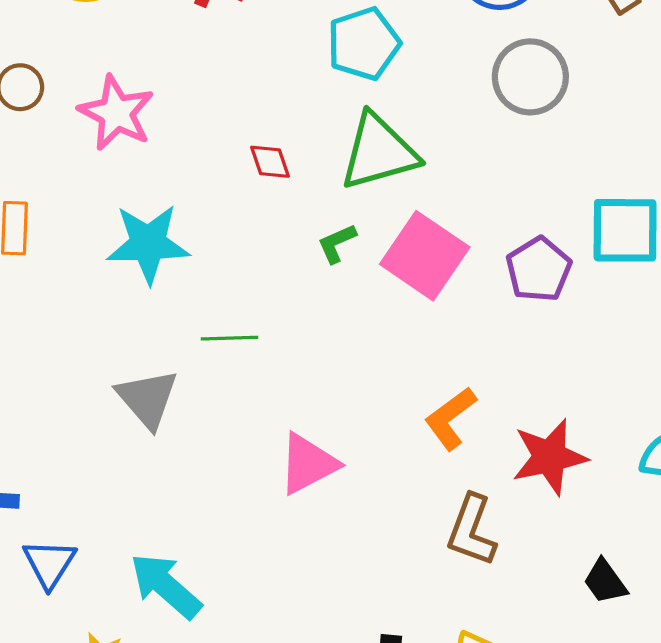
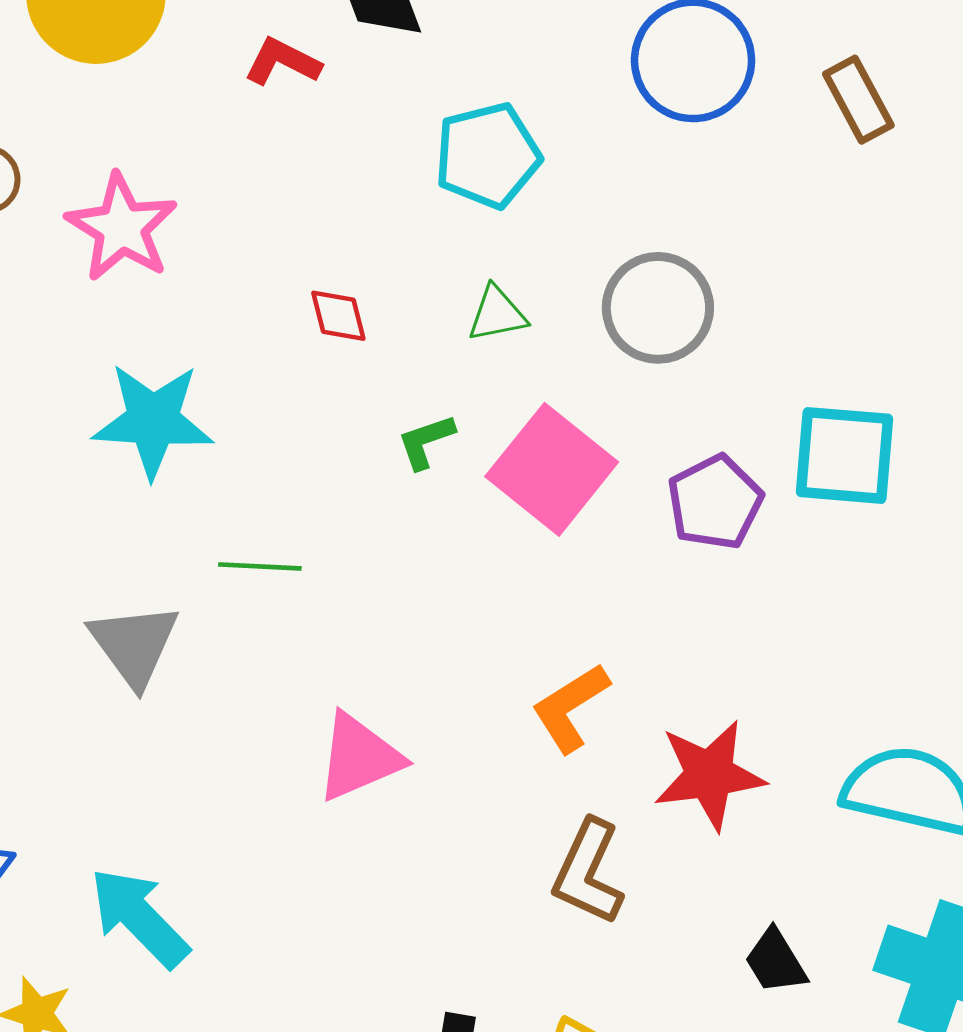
gray circle: (530, 77) -> (658, 308), moved
green triangle: (379, 152) -> (497, 314), size x0.5

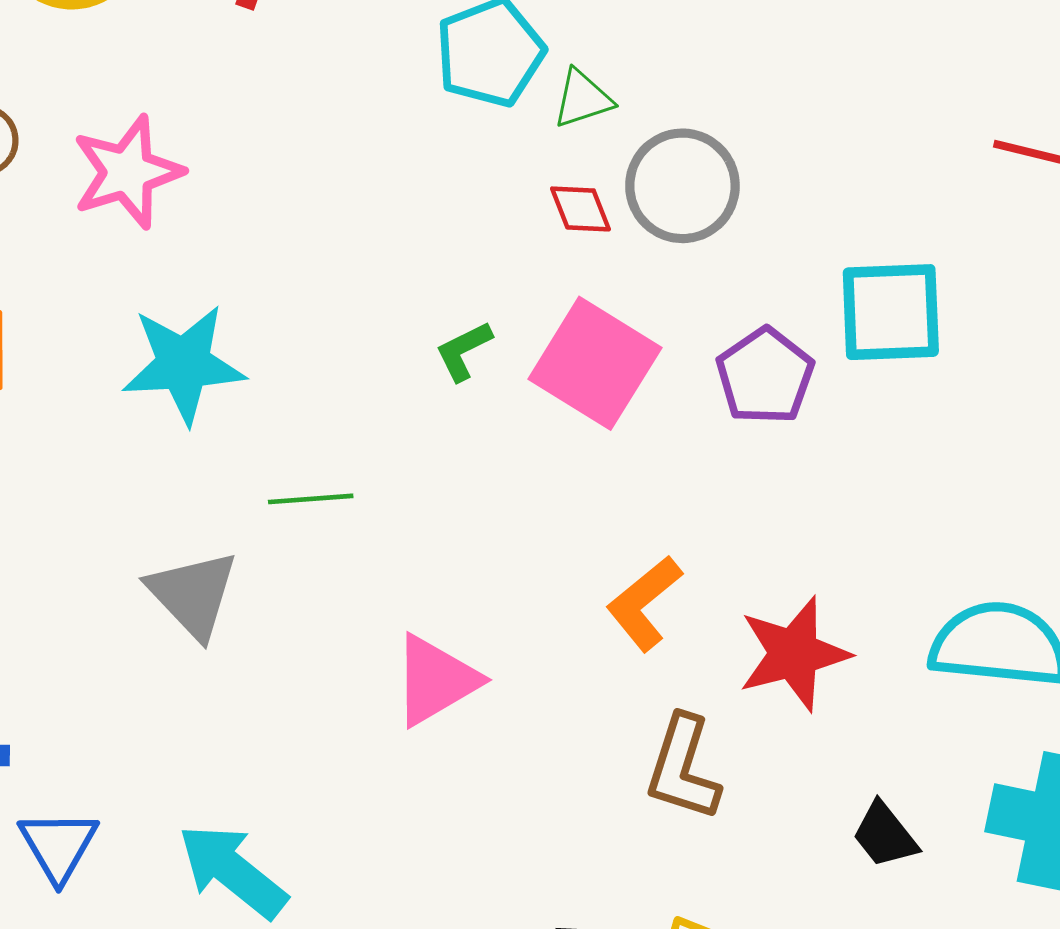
pink star: (122, 228) -> (127, 172), turned 30
green triangle: (497, 314) -> (583, 99), moved
red diamond: (338, 316) -> (580, 209), moved

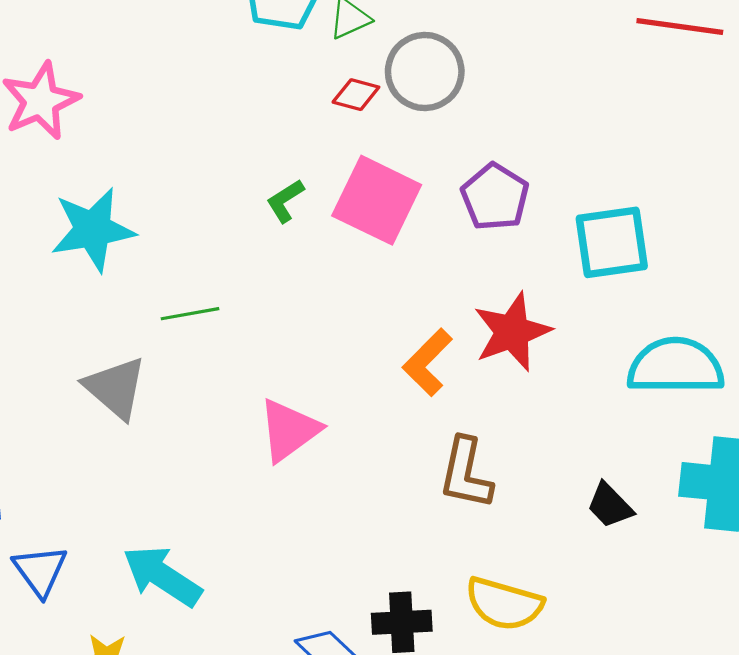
red diamond: (580, 209) -> (356, 95), turned -48
cyan square: (891, 312) -> (612, 242), moved
red star: (794, 654) -> (512, 332), moved

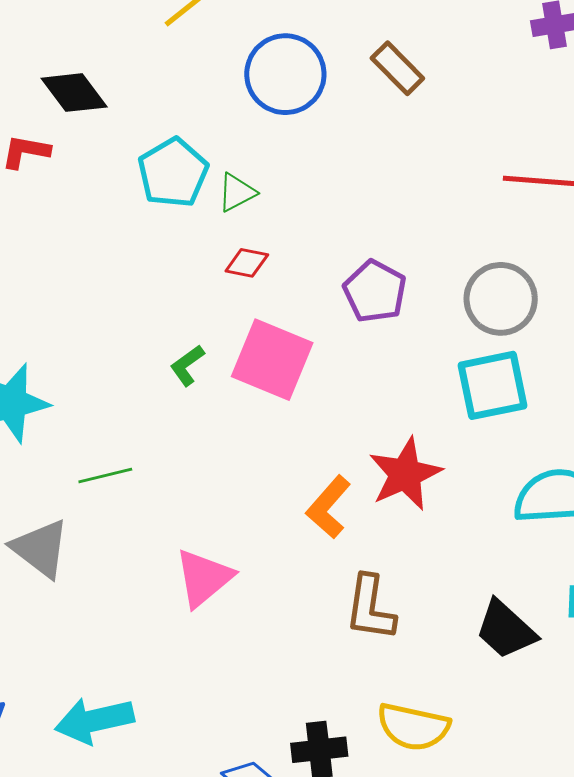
gray circle: (425, 71) -> (501, 299), moved
purple pentagon: (495, 197) -> (375, 291), moved
black trapezoid: (610, 505) -> (506, 630), size x1.4
cyan arrow: (162, 576) -> (94, 720), turned -42

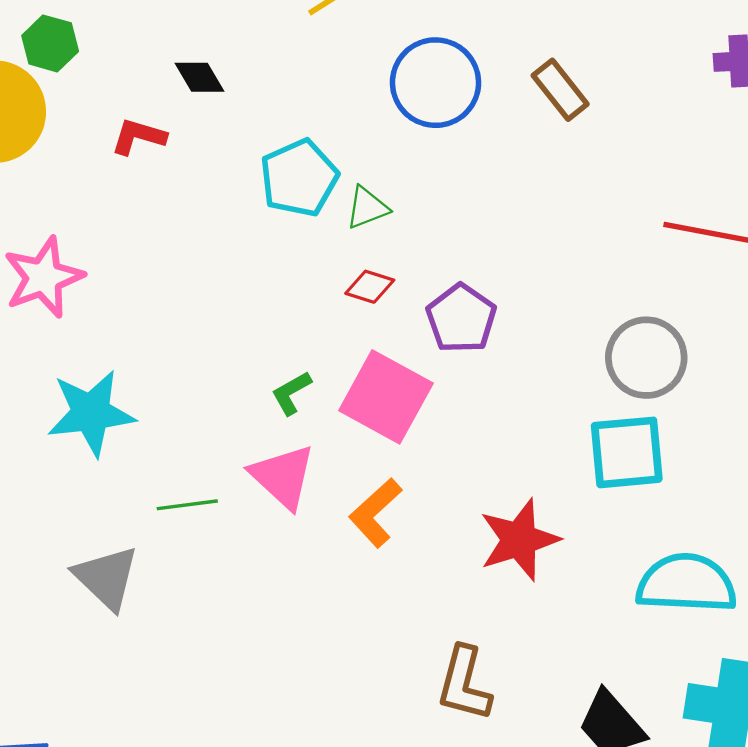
black diamond: (74, 93) -> (199, 77), size x0.7
purple pentagon: (375, 291) -> (461, 319), moved
orange L-shape: (328, 507) -> (375, 513), moved
pink triangle: (204, 578) -> (283, 476), moved, turned -44

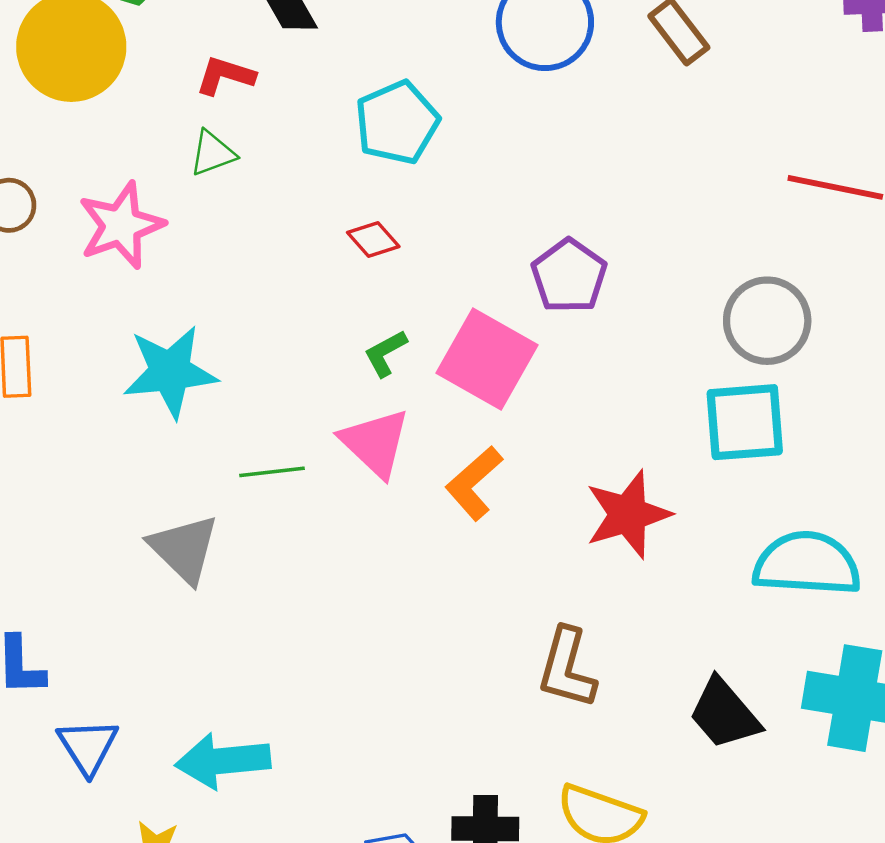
green triangle: (367, 208) -> (213, 153), moved
red diamond: (370, 287) -> (373, 240), moved, turned 30

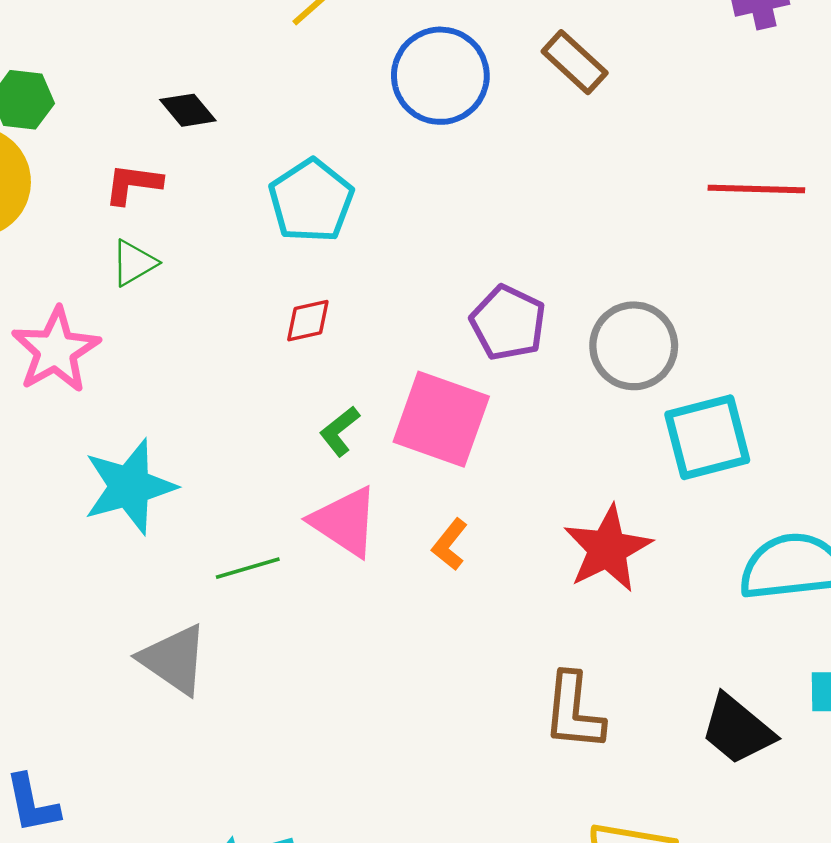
red diamond: (373, 240) -> (308, 321), turned -51
gray circle: (767, 321) -> (634, 346), moved
orange L-shape: (474, 483) -> (450, 544), size x0.7

